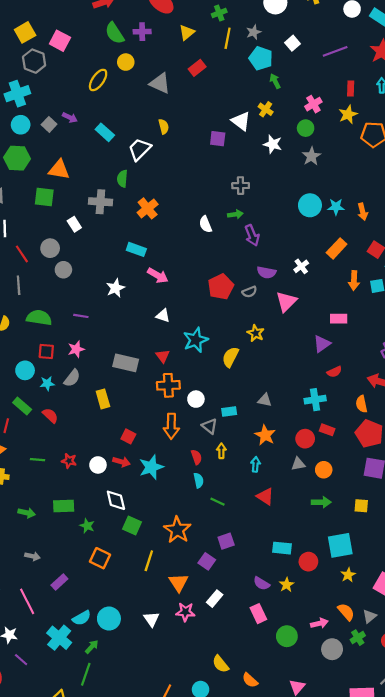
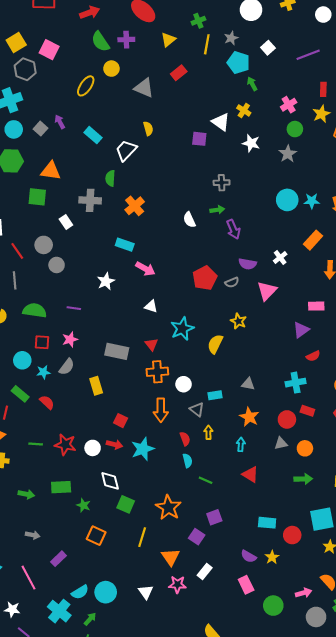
purple arrow: (70, 118) -> (60, 122), turned -144
green circle: (306, 128) -> (295, 129), moved
red star: (69, 461) -> (65, 445), size x1.5

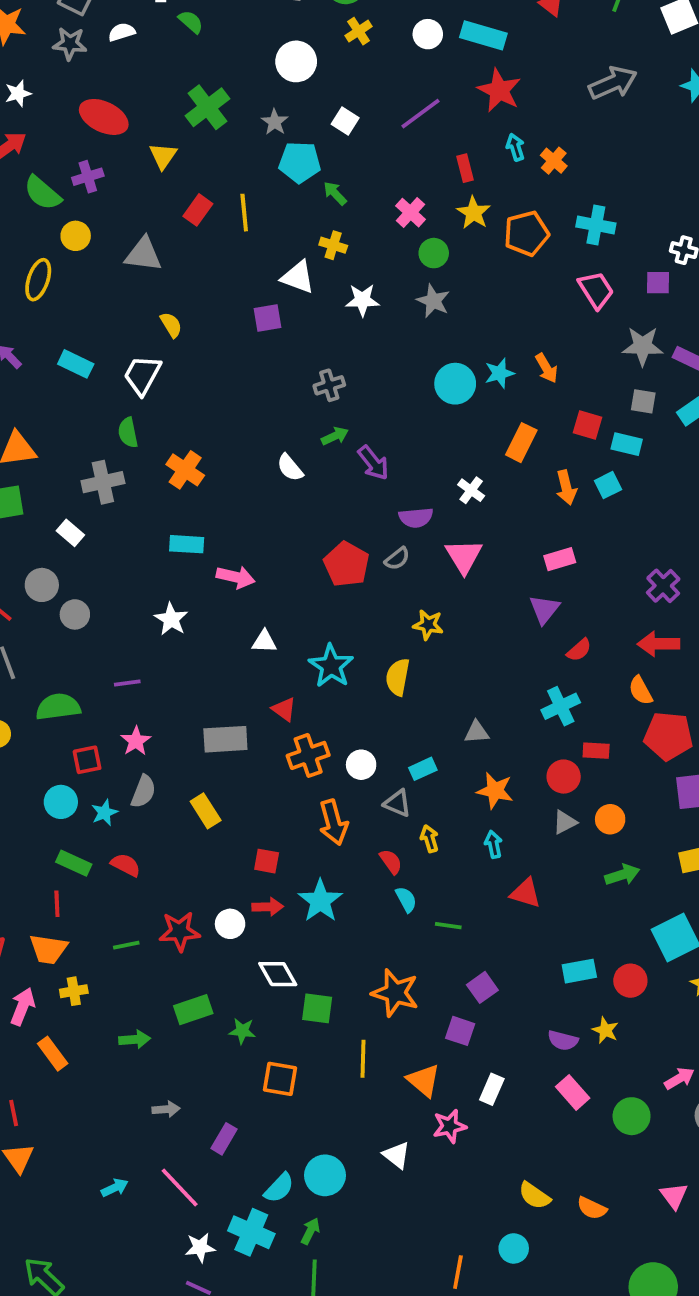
green cross: (198, 21) -> (207, 107), size x1.6
yellow line: (207, 44) -> (244, 213), moved
white star: (12, 609) -> (200, 1248), moved

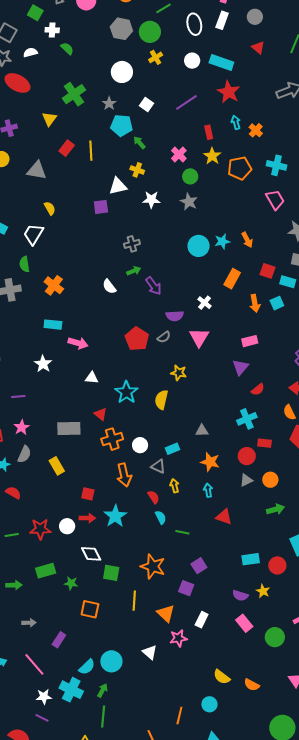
red ellipse: (104, 117) -> (17, 83), moved
white triangle: (298, 277) -> (118, 186), turned -36

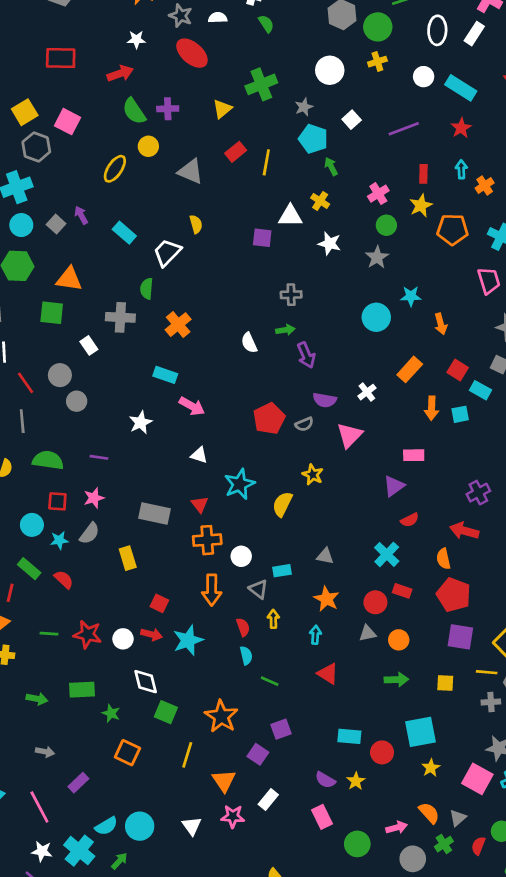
red star: (229, 92) -> (461, 128), size x0.7
cyan star: (222, 241) -> (411, 296), moved
cyan cross: (247, 419) -> (387, 554), turned -36

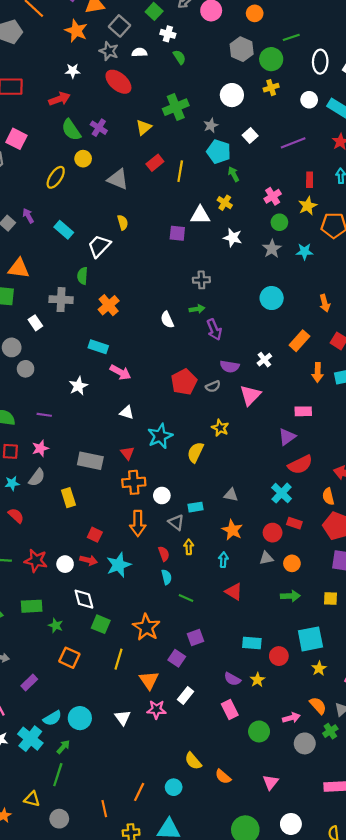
purple cross: (168, 109) -> (99, 128), turned 35
cyan star: (411, 296) -> (304, 251), moved
red semicircle: (410, 520) -> (300, 465), size x1.6

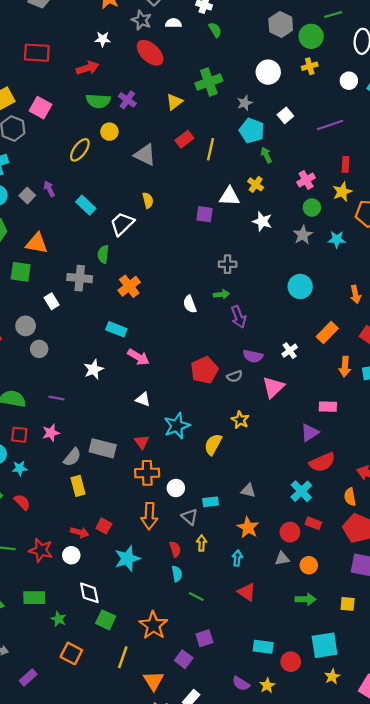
green semicircle: (71, 130) -> (98, 101), turned -55
gray semicircle: (37, 478) -> (72, 457), moved
red arrow: (89, 560) -> (80, 532), moved

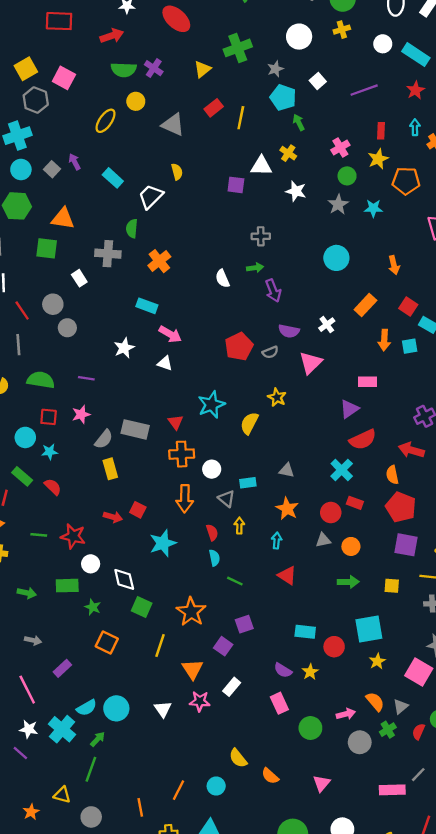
white triangle: (143, 399) -> (165, 363), moved
white circle: (71, 555) -> (91, 564), moved

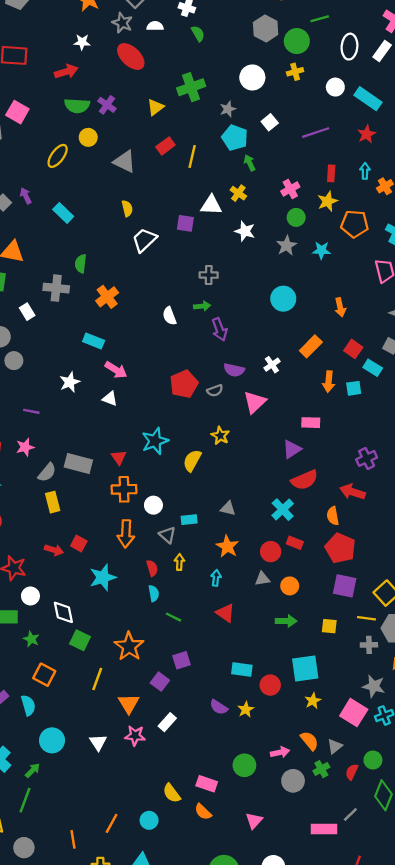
white trapezoid: (151, 197) -> (144, 240), moved
pink rectangle: (279, 703) -> (207, 784), moved, turned -48
cyan semicircle: (87, 708) -> (28, 705), moved, turned -78

